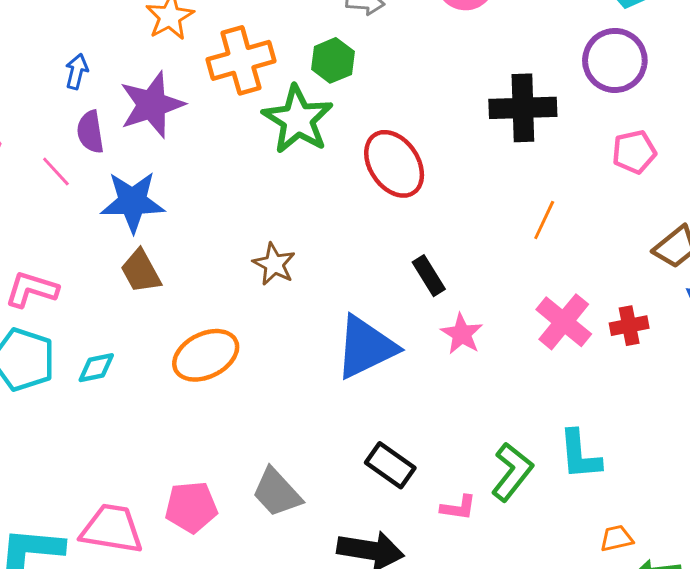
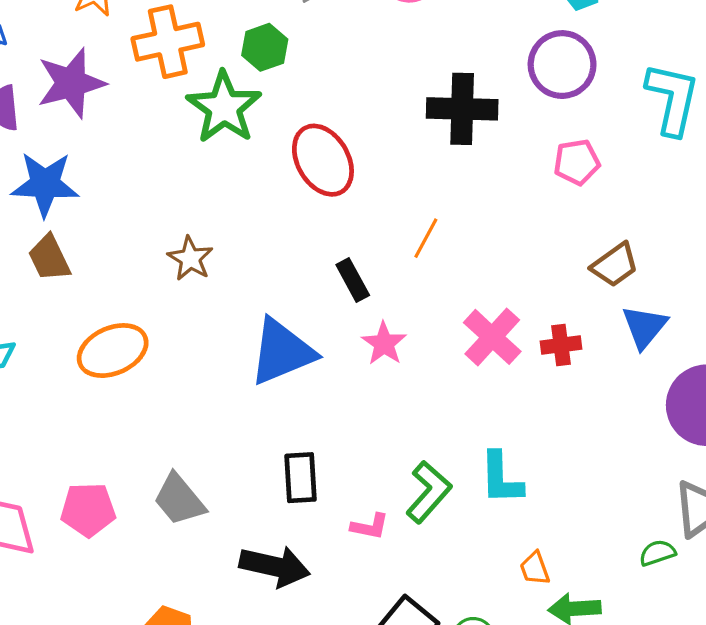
orange line: (544, 220) -> (426, 238), moved
black rectangle: (390, 465) -> (301, 478), turned 48
orange trapezoid: (617, 538) -> (535, 568), turned -100

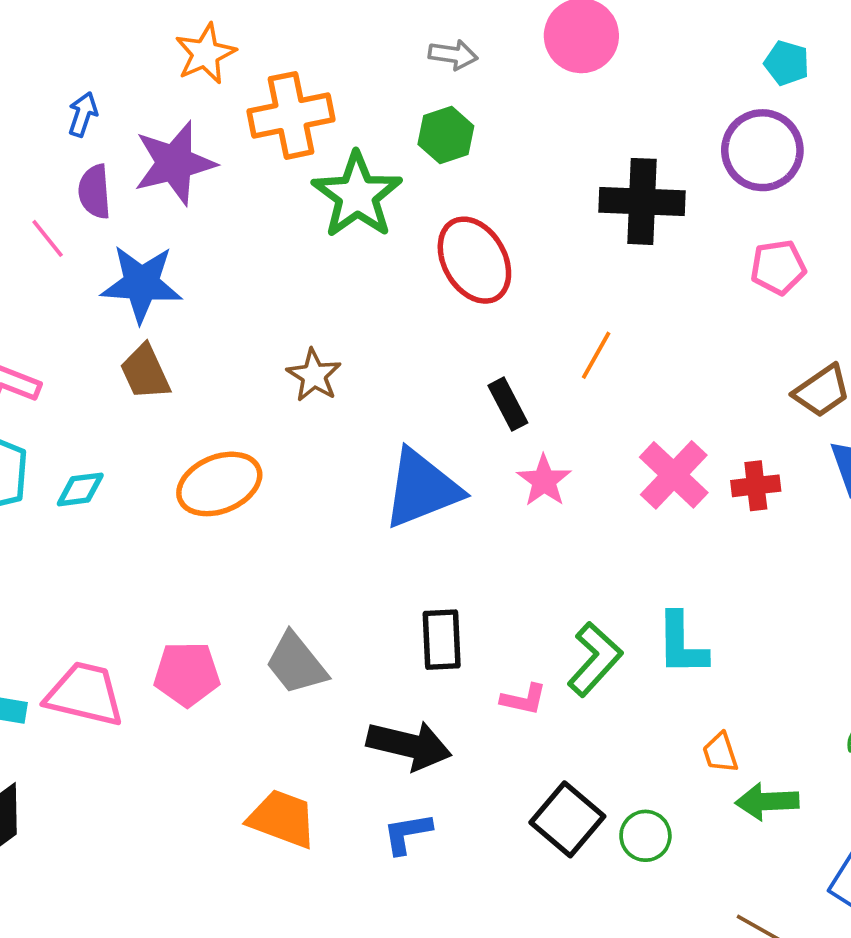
green hexagon: (265, 47) -> (446, 135), moved

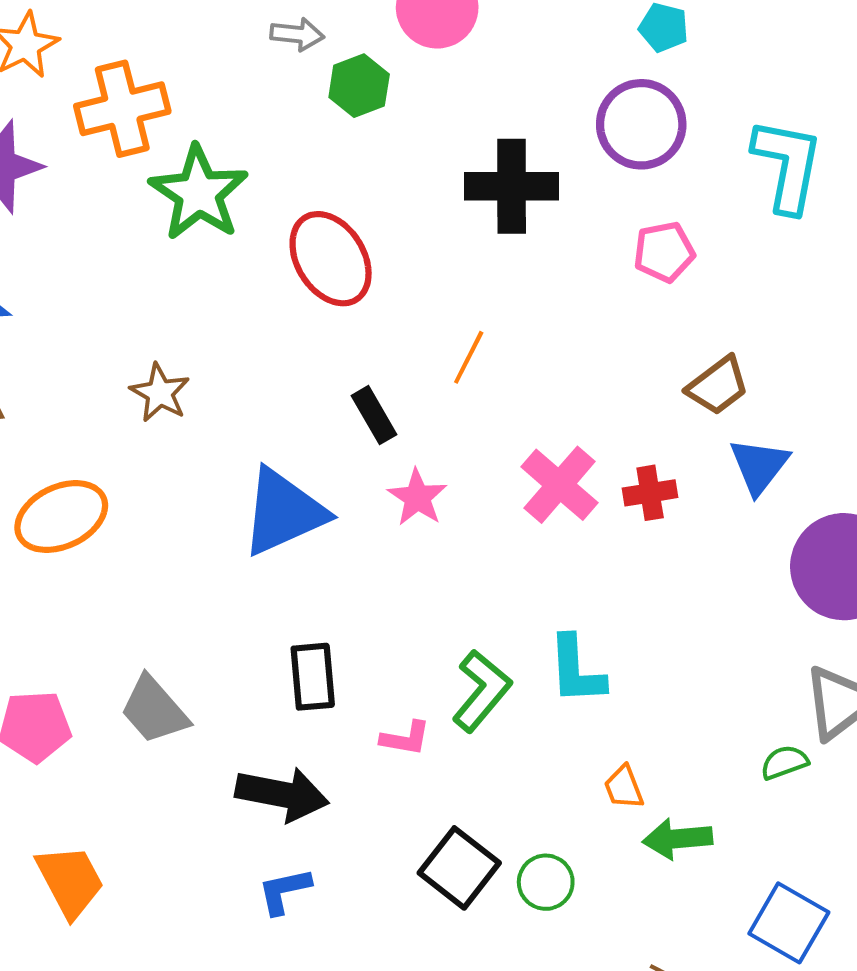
green hexagon: (446, 135) -> (359, 86), moved
orange trapezoid: (282, 819) -> (70, 881), moved, turned 44

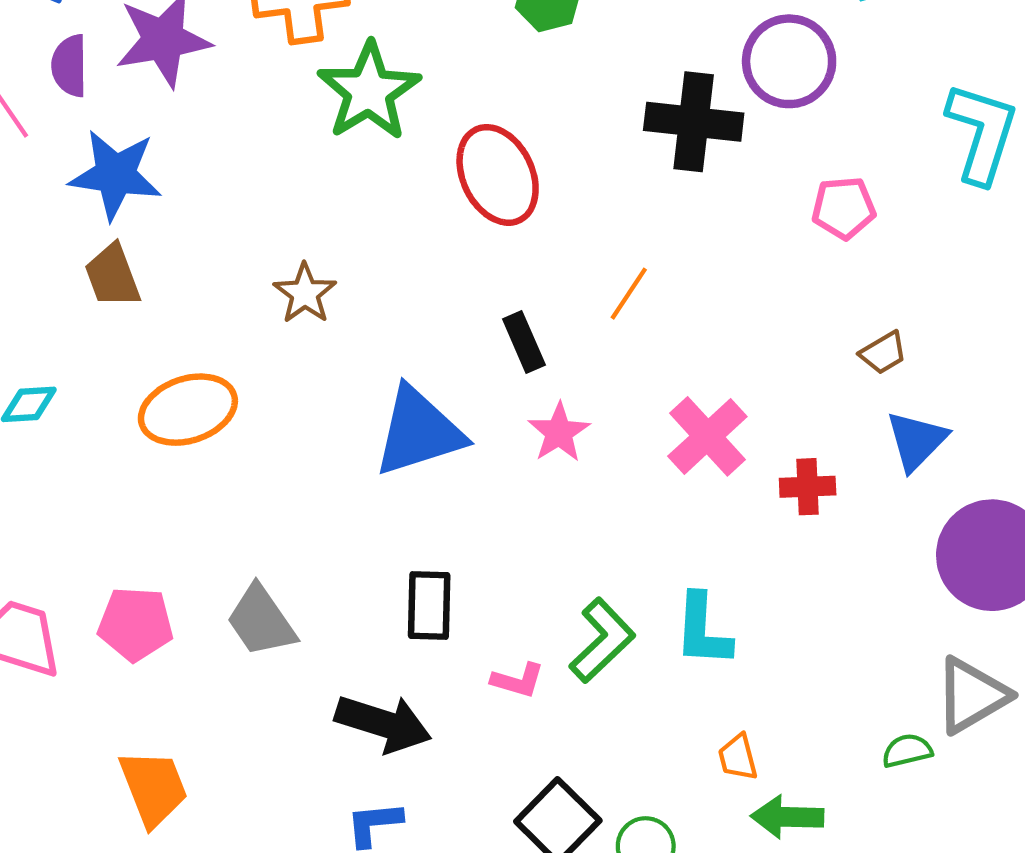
purple circle: (641, 124) -> (789, 61), moved
brown trapezoid: (718, 386) -> (883, 353), size x0.7
red cross: (650, 493) -> (808, 487), moved

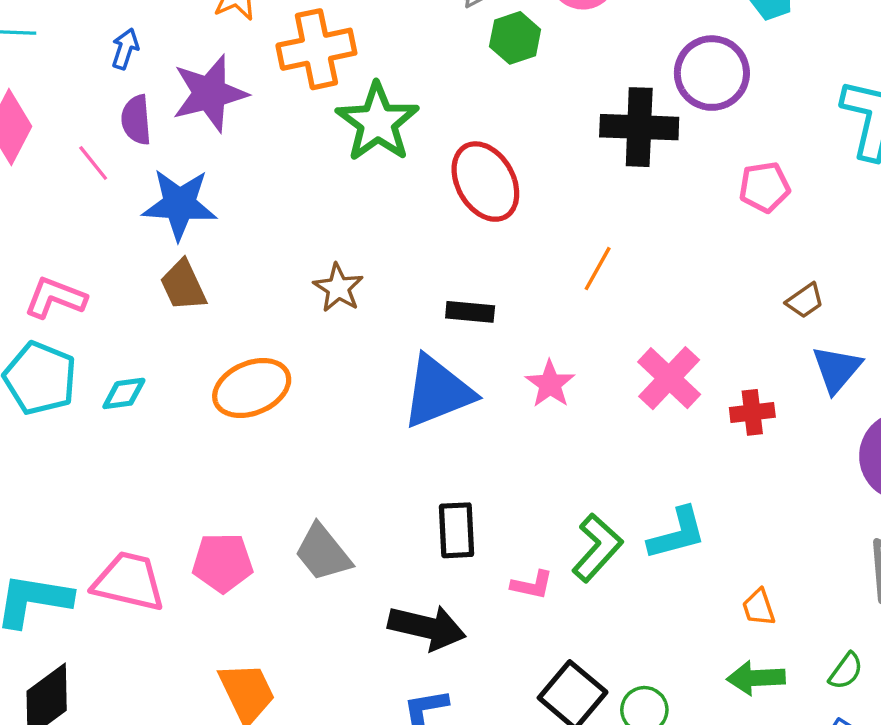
black rectangle: (524, 342) -> (470, 312), moved, turned -57
cyan L-shape: (703, 630) -> (677, 534), turned -104
green semicircle: (907, 751) -> (846, 671), moved, turned 144
orange trapezoid: (738, 757) -> (759, 607), moved

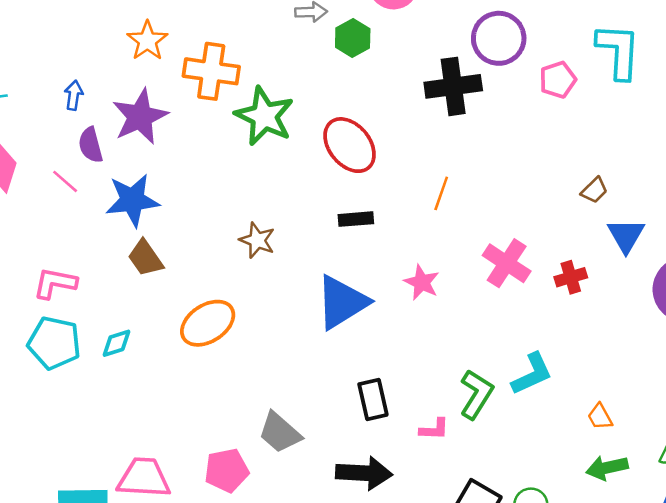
orange cross: (316, 49) -> (211, 71), turned 30
pink pentagon: (764, 187) -> (558, 80), moved
black rectangle: (470, 312) -> (356, 219), moved
pink pentagon: (223, 563) -> (227, 470), moved

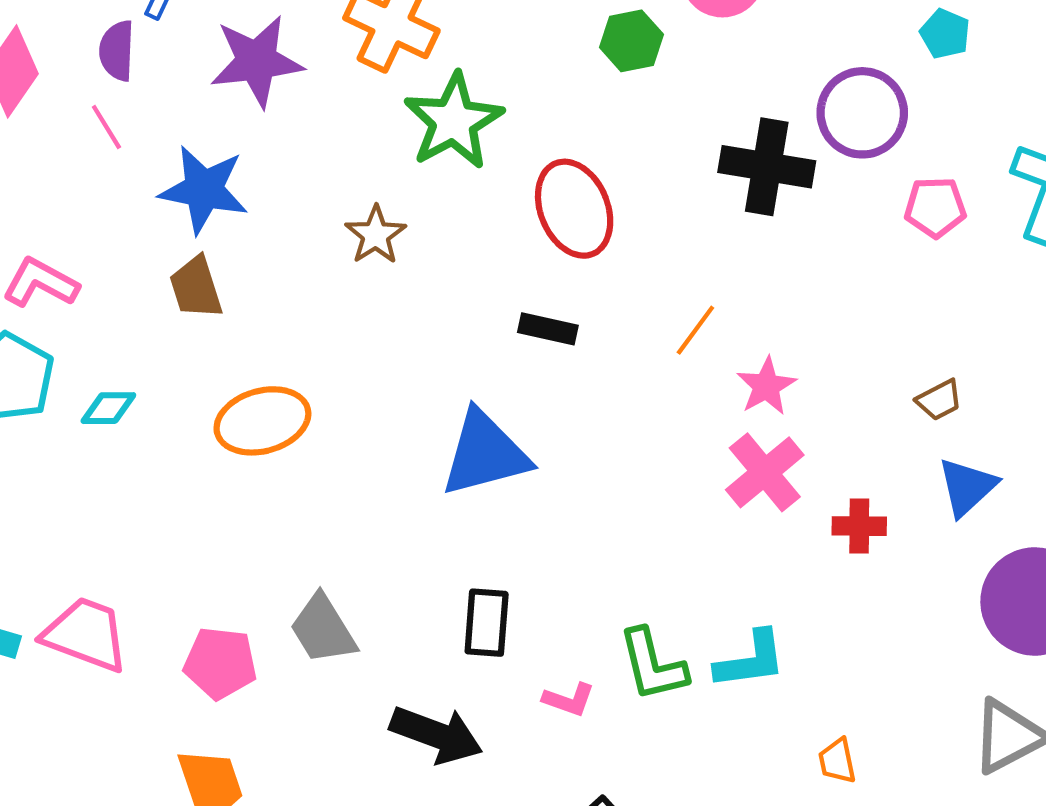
purple semicircle: (91, 145) -> (117, 51), moved
brown star: (257, 240) -> (376, 235), moved
pink star: (422, 282) -> (766, 386), moved
green L-shape: (476, 394) -> (653, 665), turned 117

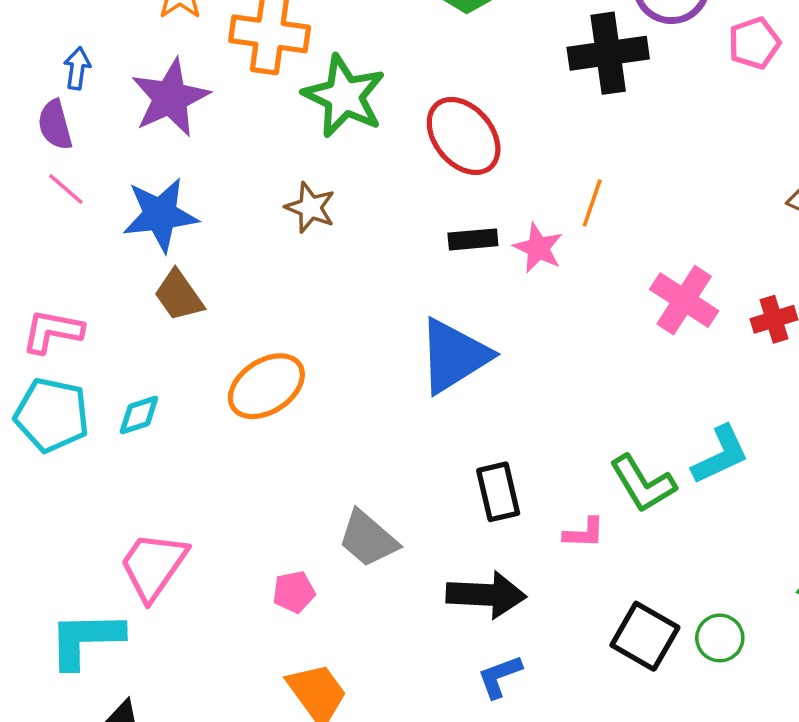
pink star: (766, 386) -> (538, 248), moved
pink trapezoid: (86, 634) -> (153, 566), moved, turned -58
pink pentagon: (220, 663) -> (294, 592), size x0.7

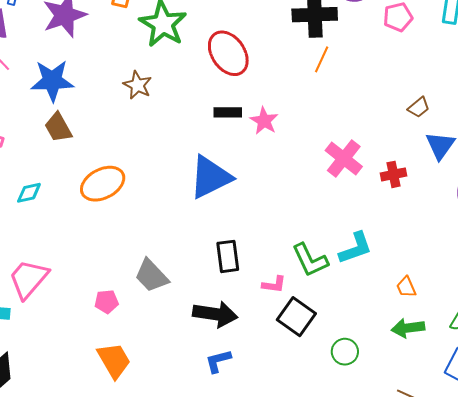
orange line: (592, 203) -> (322, 59), moved
black square: (645, 636) -> (296, 317), moved

